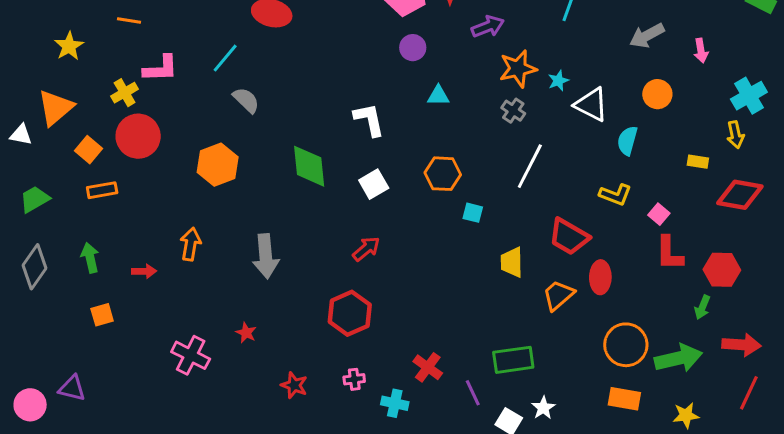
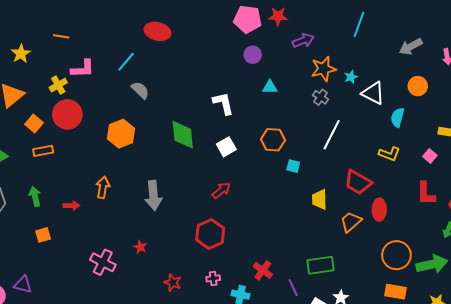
pink square: (659, 214) -> (430, 156), moved

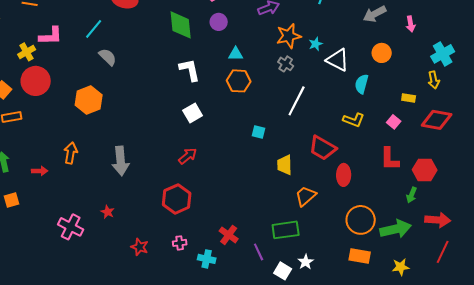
green diamond: (183, 135) -> (181, 25), moved
orange hexagon: (273, 140) -> (239, 81), moved
orange trapezoid: (351, 222) -> (306, 196), moved

